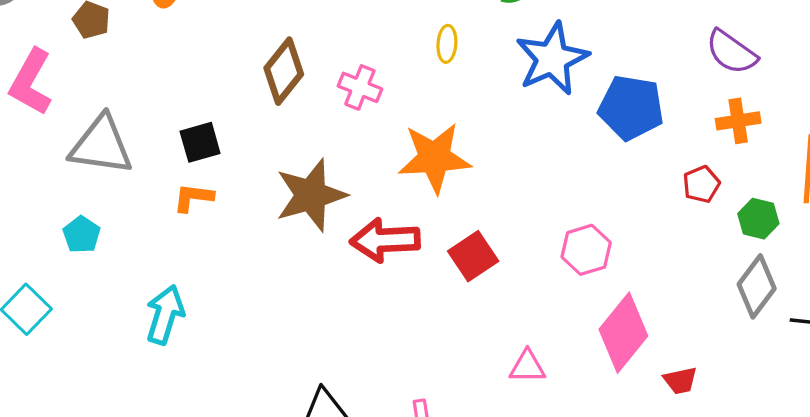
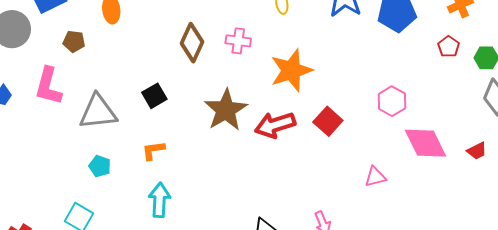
orange L-shape: (193, 198) -> (153, 150), moved
pink diamond: (623, 333) -> (425, 143), turned -51
red trapezoid: (680, 381) -> (477, 151), moved

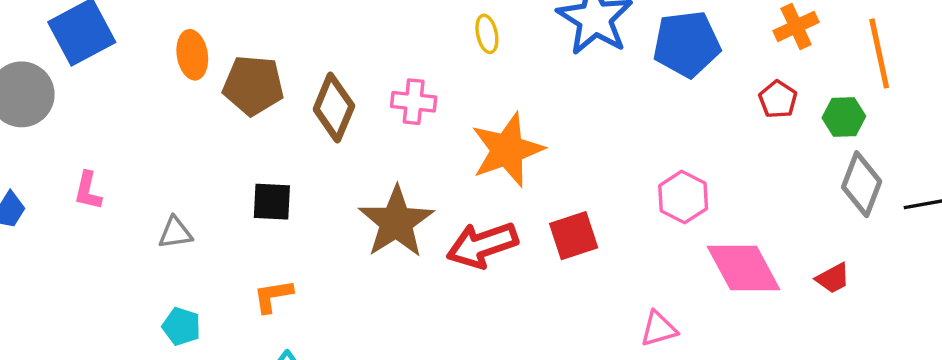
brown pentagon: (74, 41) -> (253, 85), moved, size x1.6
pink L-shape: (48, 86) -> (88, 191), size x0.6
black square: (154, 96) -> (272, 202), turned 35
gray triangle: (98, 112) -> (175, 233), size x0.5
red square: (328, 121) -> (574, 236), turned 32

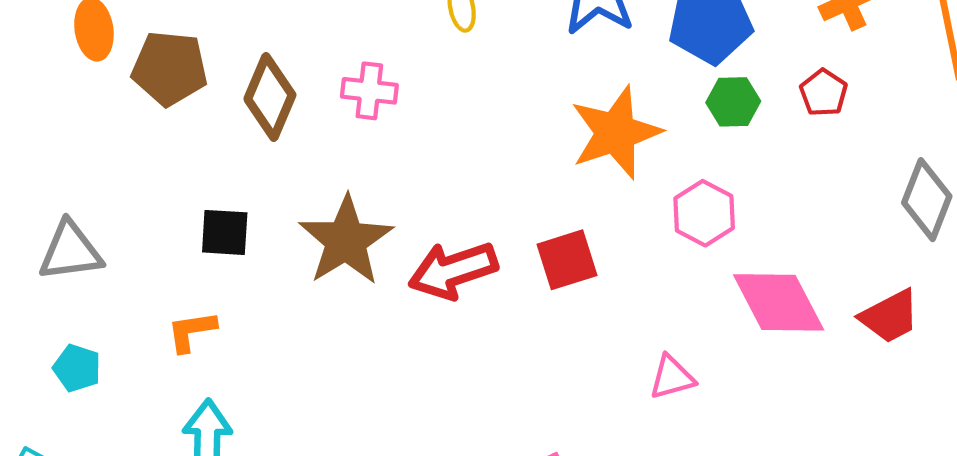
green hexagon: (844, 117) -> (733, 102), moved
orange star: (507, 150) -> (616, 133), moved
black square: (272, 202) -> (225, 232), moved
gray triangle: (175, 233) -> (70, 251), size x1.5
red trapezoid: (833, 278) -> (890, 316), size x1.4

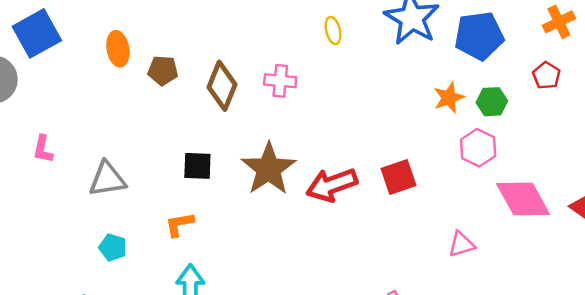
brown pentagon: (170, 68) -> (163, 70), size x0.7
green hexagon: (733, 102) -> (492, 102), moved
orange star: (616, 133) -> (449, 98), moved, size x0.6

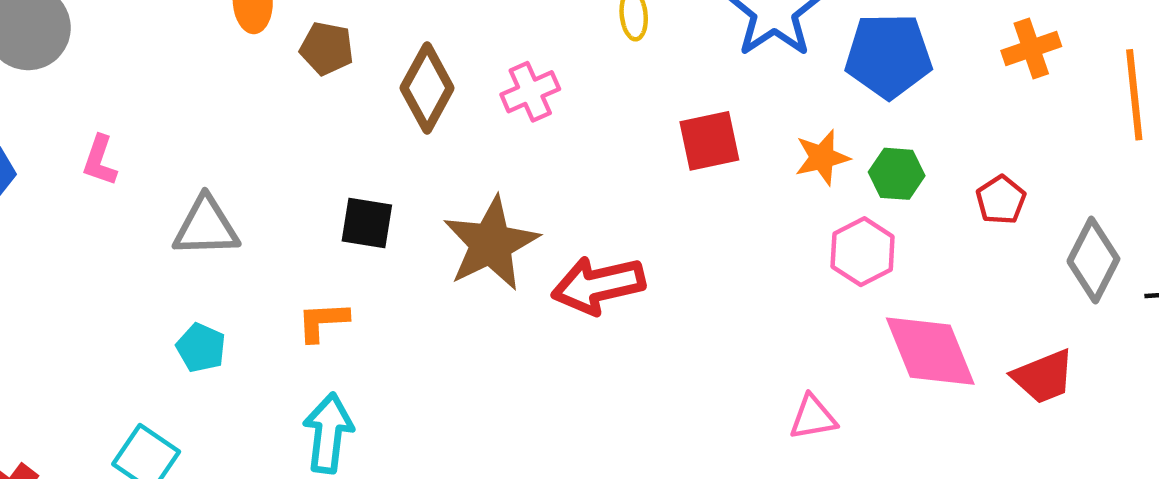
red pentagon: (546, 75) -> (1001, 200), moved
pink cross: (280, 81) -> (530, 92), turned -36
red square: (398, 177) -> (709, 141), moved

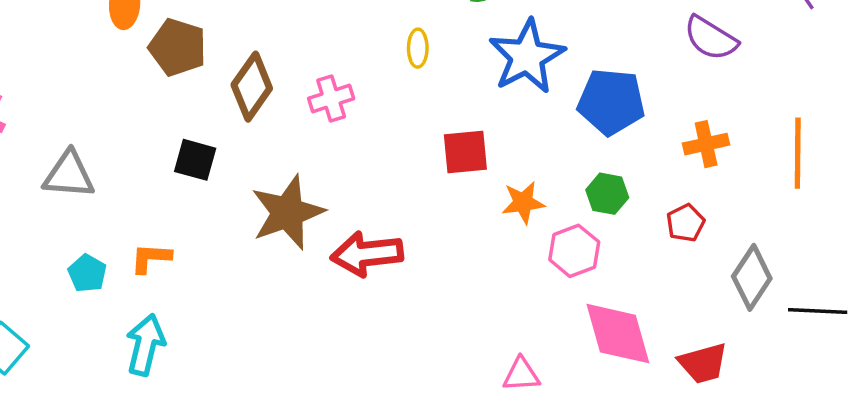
brown pentagon: (327, 48) -> (178, 47), size x1.4
orange cross: (1031, 48) -> (706, 144), moved
orange star: (822, 157) -> (523, 202), moved
black square: (367, 223) -> (195, 160), moved
cyan pentagon: (201, 348) -> (87, 273), moved

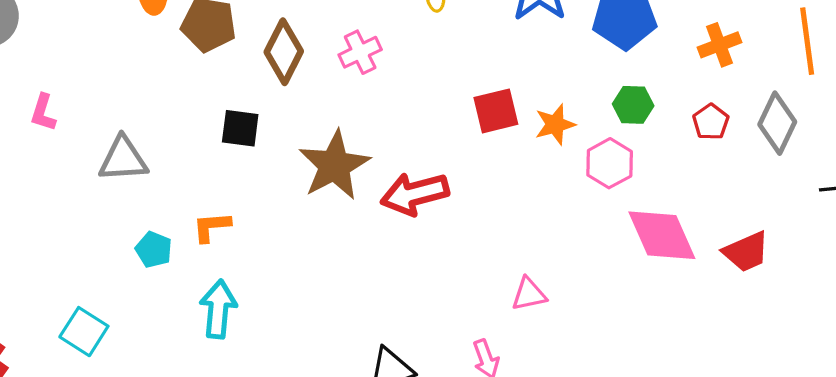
red square: (465, 152) -> (496, 111), moved
gray diamond: (752, 277) -> (777, 123), moved
pink triangle: (521, 375) -> (529, 294), moved

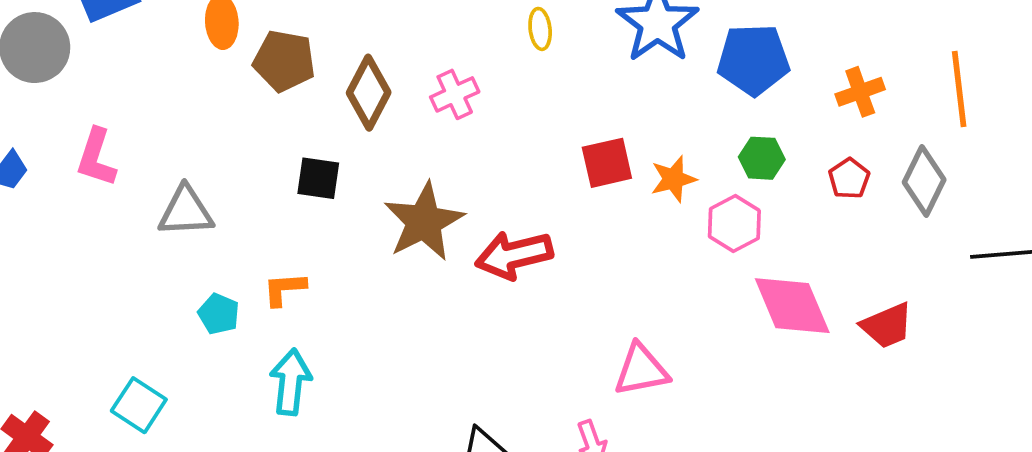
pink L-shape: (43, 113) -> (96, 157), size x1.4
pink triangle: (529, 294) -> (641, 370), size x1.4

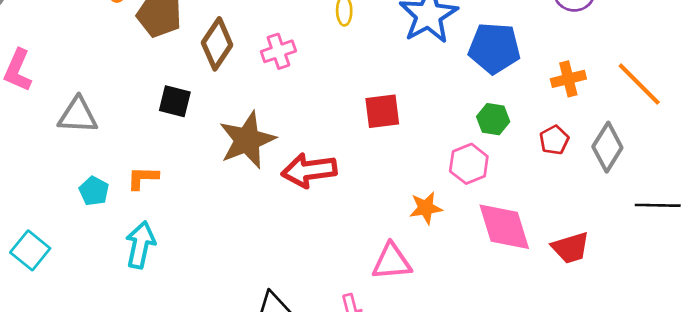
orange line: (959, 89) -> (639, 84), turned -44
orange star: (673, 179) -> (426, 208), moved

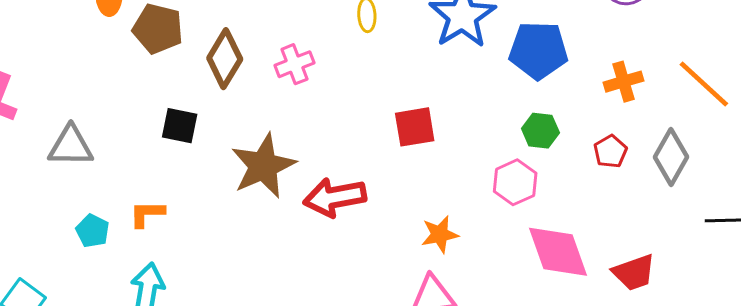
orange star: (426, 208) -> (440, 234), moved

